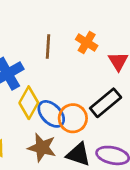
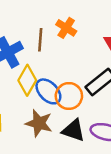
orange cross: (87, 43) -> (66, 28), moved
brown line: (48, 47) -> (40, 40), moved

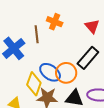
yellow diamond: (27, 80) -> (34, 84), moved

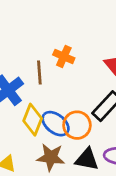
yellow diamond: (34, 84) -> (33, 120), moved

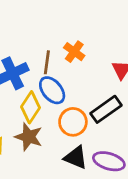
blue ellipse: (56, 124) -> (52, 90), moved
brown star: (51, 157) -> (29, 137), moved

